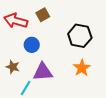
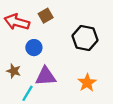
orange star: (82, 68) -> (87, 83), moved

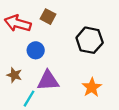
brown square: (46, 16) -> (48, 17), turned -32

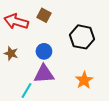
blue circle: (36, 50) -> (44, 51), moved
brown star: (14, 75) -> (11, 53), moved

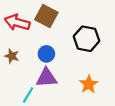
brown square: (44, 15) -> (46, 16), size x1.5

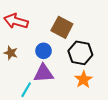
brown square: (46, 16) -> (62, 27), moved
black hexagon: (87, 39) -> (80, 53), moved

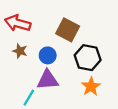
brown star: (11, 53) -> (20, 51), moved

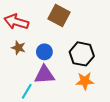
brown square: (68, 30) -> (59, 16), moved
orange star: (91, 86) -> (85, 81), turned 30

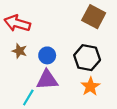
brown square: (59, 16) -> (94, 17), moved
orange star: (85, 81) -> (90, 86), turned -30

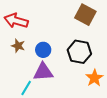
orange star: (90, 86) -> (94, 78), moved

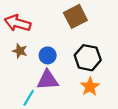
brown square: (85, 15) -> (75, 16), moved, turned 35
orange star: (94, 78) -> (90, 87), moved

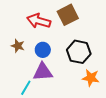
red arrow: (18, 23) -> (39, 21), moved
orange star: (90, 87) -> (91, 78), moved, turned -30

